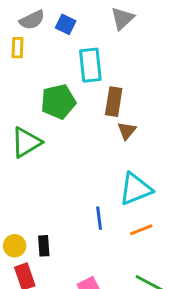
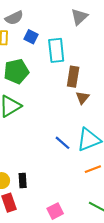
blue square: (66, 24) -> (31, 37), moved
green pentagon: (58, 102) -> (16, 71), moved
blue line: (99, 218) -> (63, 143), moved, turned -42

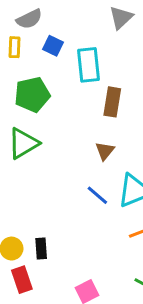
brown triangle: (82, 98) -> (105, 151), moved

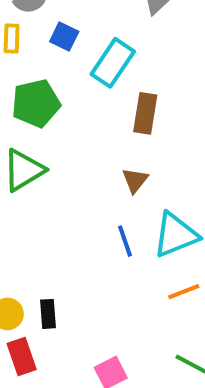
cyan rectangle: (88, 65) -> (113, 63), turned 40
blue line: (97, 195) -> (125, 241), turned 30

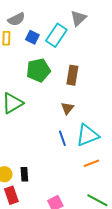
cyan rectangle: (113, 63) -> (56, 35), moved
green pentagon: (36, 103) -> (38, 70), moved

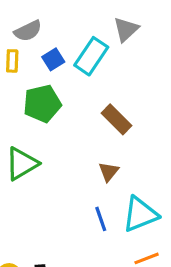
blue square: (32, 37) -> (53, 59), turned 32
green pentagon: (38, 70) -> (42, 104), moved
brown rectangle: (72, 75) -> (116, 119), turned -54

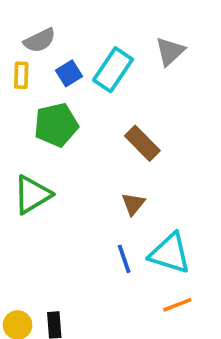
gray triangle: (126, 29) -> (170, 51), moved
cyan triangle: (140, 214) -> (170, 253), turned 39

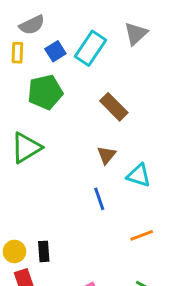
cyan triangle: (170, 253) -> (139, 175), moved, size x0.7

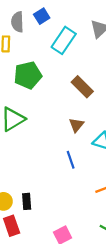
gray semicircle: (32, 25) -> (17, 22), turned 114
blue square: (55, 51) -> (42, 16), moved

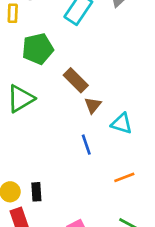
brown rectangle: (82, 87) -> (76, 80), moved

